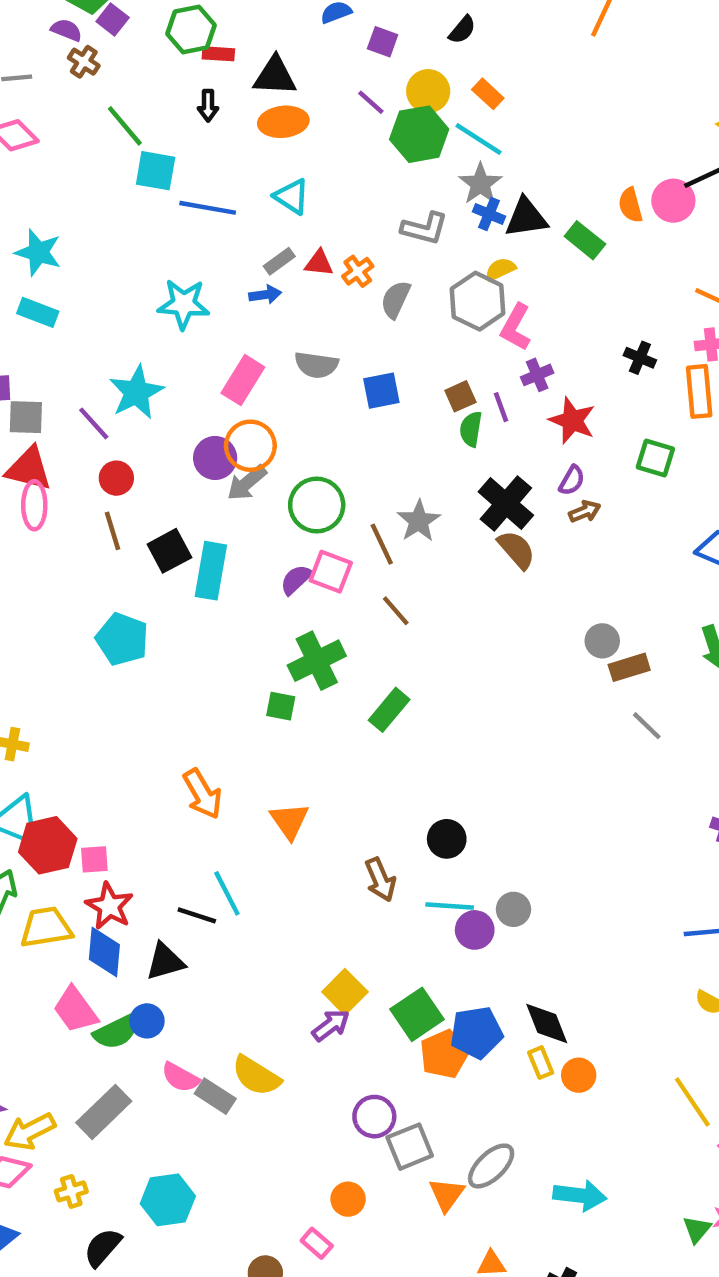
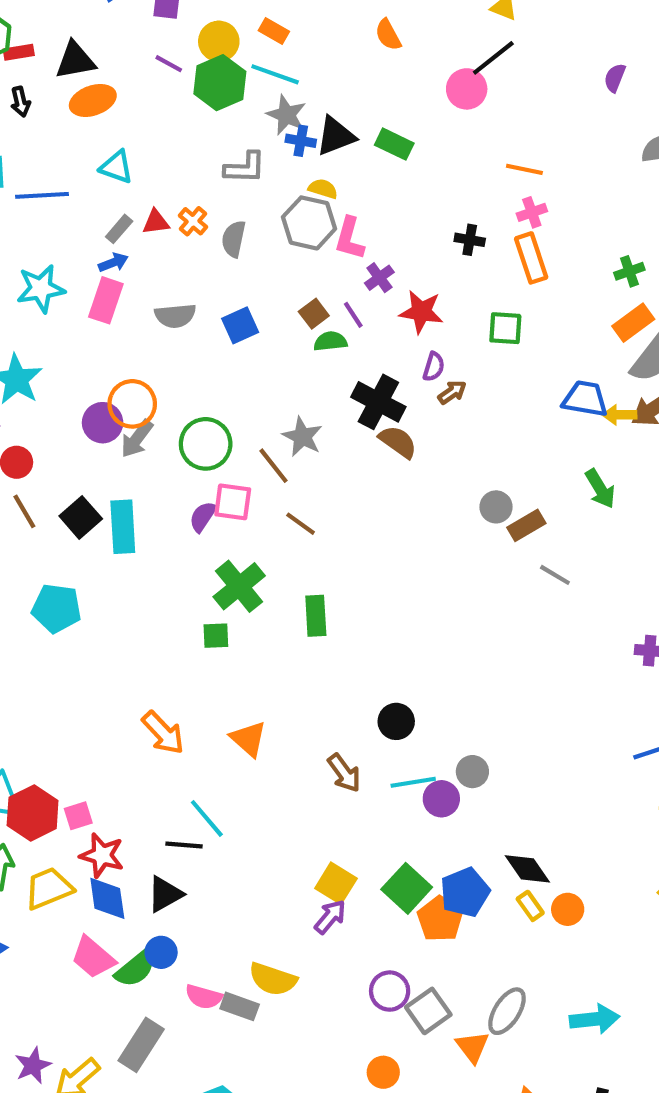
orange semicircle: (630, 205) -> (388, 35), moved
yellow semicircle: (500, 269) -> (323, 189), turned 56
pink rectangle: (243, 380) -> (106, 300), moved
green semicircle: (471, 429) -> (330, 341), turned 88
green rectangle: (389, 710) -> (316, 616), turned -30

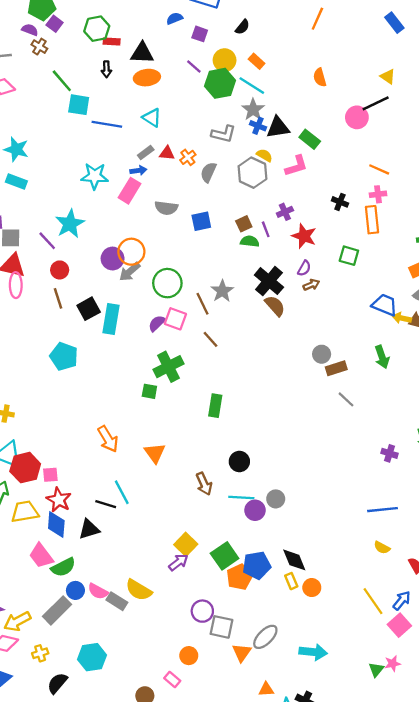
pink L-shape: (350, 238) -> (296, 166), moved, turned -135
green rectangle: (316, 616) -> (215, 406), moved
blue circle: (161, 952) -> (75, 590), moved
gray square: (428, 1011) -> (222, 627), turned 35

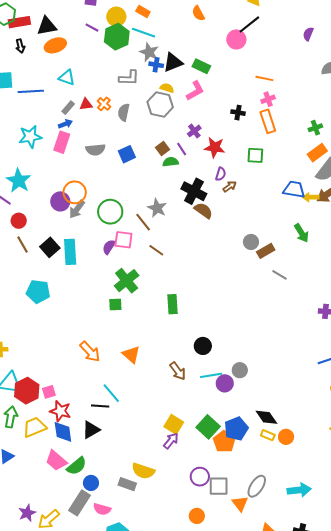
red rectangle: (112, 42) -> (19, 22), size x1.5
yellow rectangle: (291, 581) -> (268, 435), turned -32
pink semicircle: (98, 591) -> (102, 509), moved

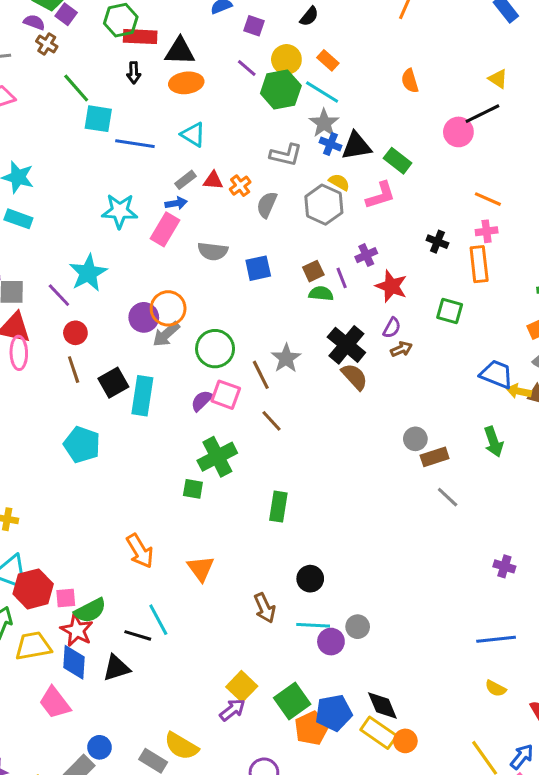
yellow rectangle: (268, 435) -> (379, 733), size x1.6
green semicircle: (77, 466) -> (90, 611), moved

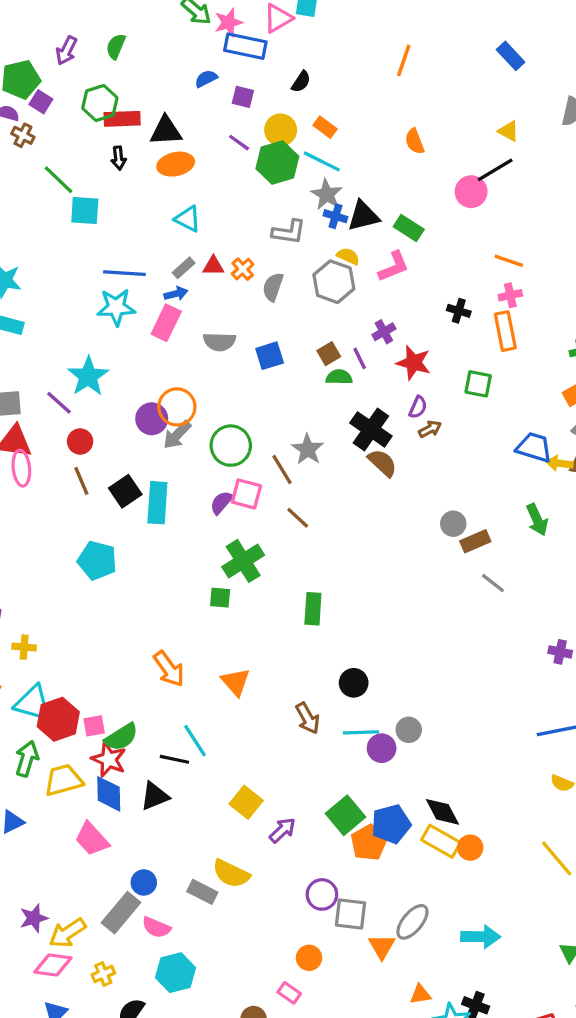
blue line: (135, 144) -> (124, 273), moved
yellow square: (242, 686) -> (246, 802), moved

